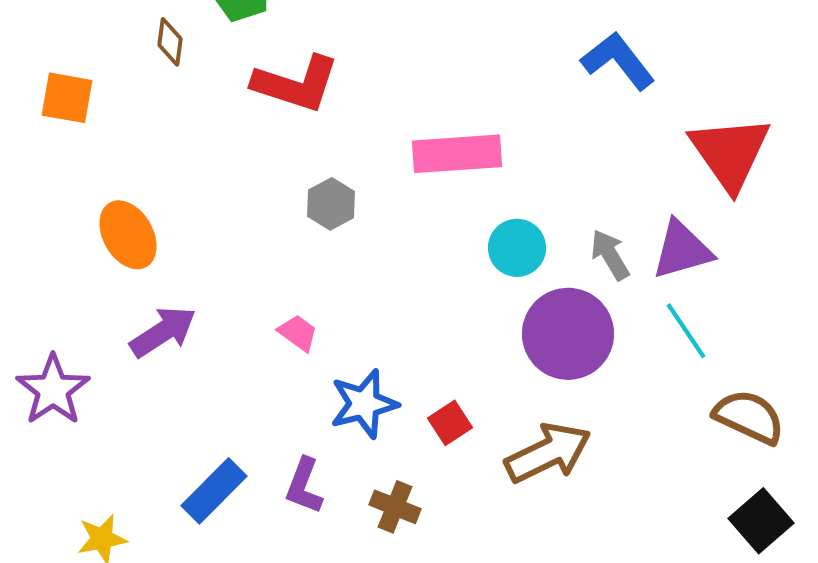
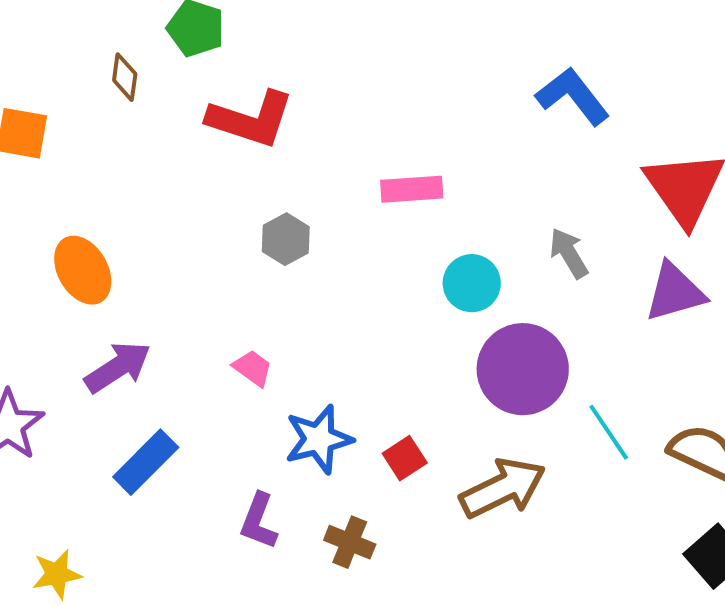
pink rectangle: (457, 154) -> (412, 189), size x0.7
purple triangle: (682, 250) -> (675, 292), moved
gray arrow: (610, 255) -> (569, 253), moved
cyan line: (686, 331) -> (609, 432), moved
blue rectangle: (214, 491) -> (146, 462), moved

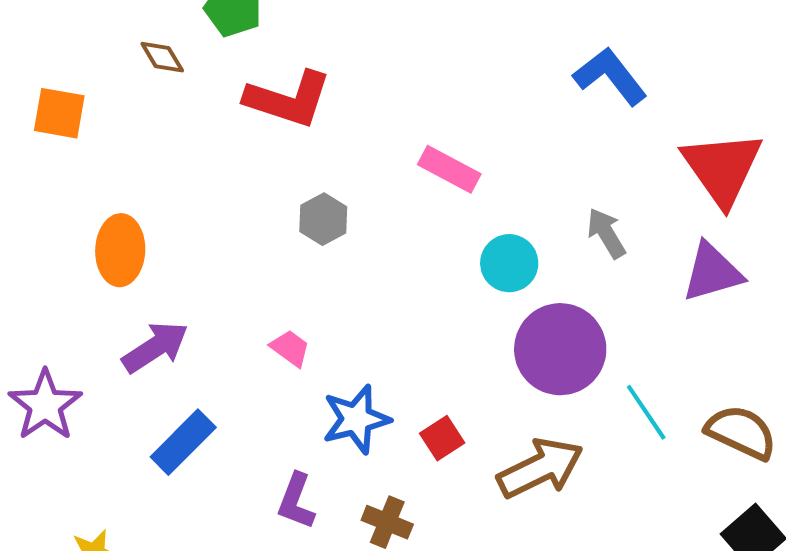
brown diamond: (125, 77) -> (162, 57), turned -39
pink rectangle: (412, 189) -> (449, 169), turned 32
orange ellipse: (83, 270) -> (120, 250), turned 32

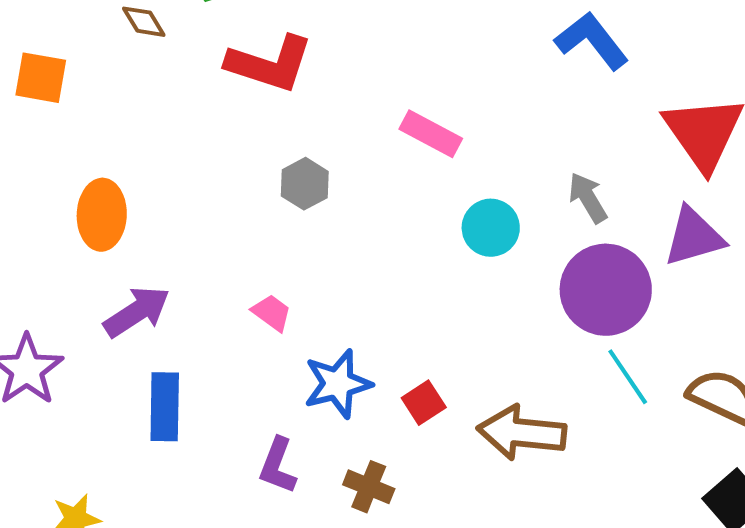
purple circle: (560, 349) -> (606, 290), moved
blue rectangle: (183, 442) -> (165, 407), turned -44
brown arrow: (540, 468) -> (522, 433), turned -148

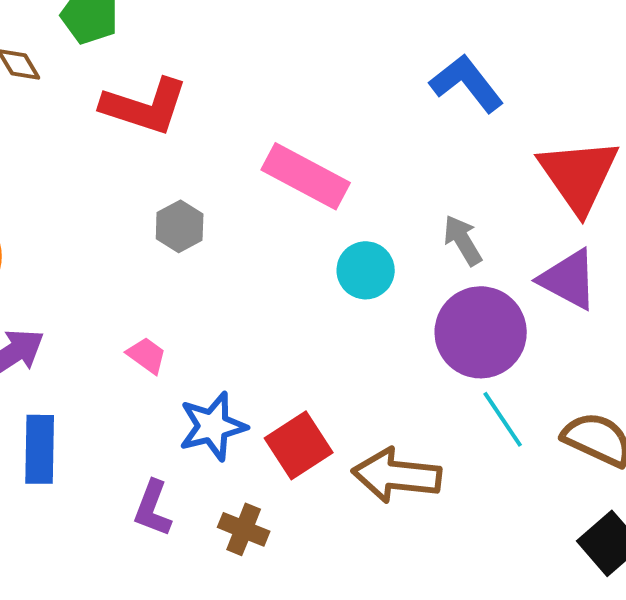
pink rectangle: (431, 134) -> (306, 176), size x1.4
purple triangle: (694, 237) -> (569, 279), turned 44
red square: (424, 403) -> (299, 445), size x1.5

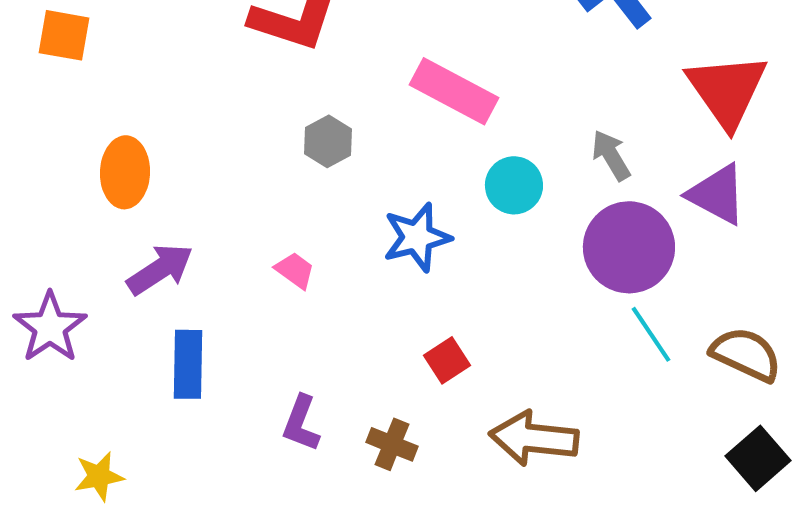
blue star: (213, 426) -> (417, 237), moved
red square: (299, 445) -> (447, 360), size x0.7
brown arrow: (397, 475) -> (534, 438), moved

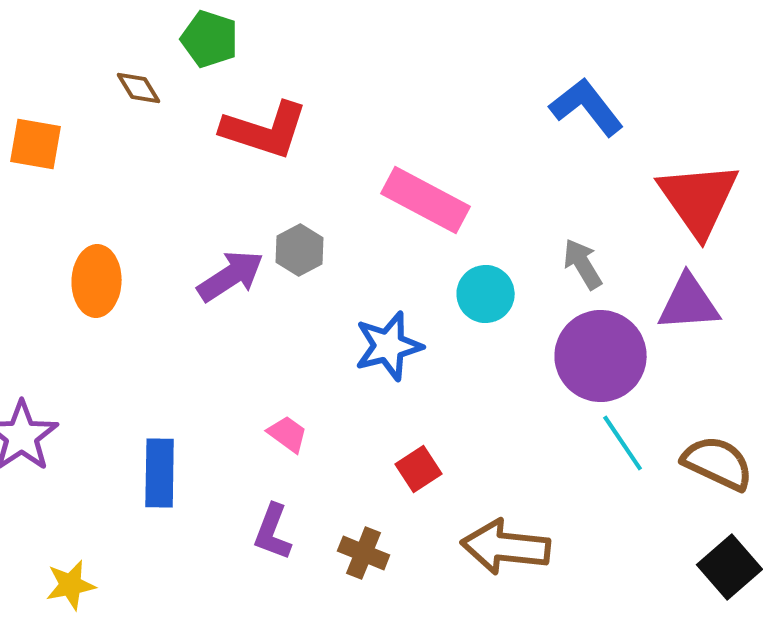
purple triangle: (717, 194) -> (689, 303), turned -32
purple arrow: (160, 269) -> (231, 276), moved
pink trapezoid: (295, 270) -> (288, 434), moved

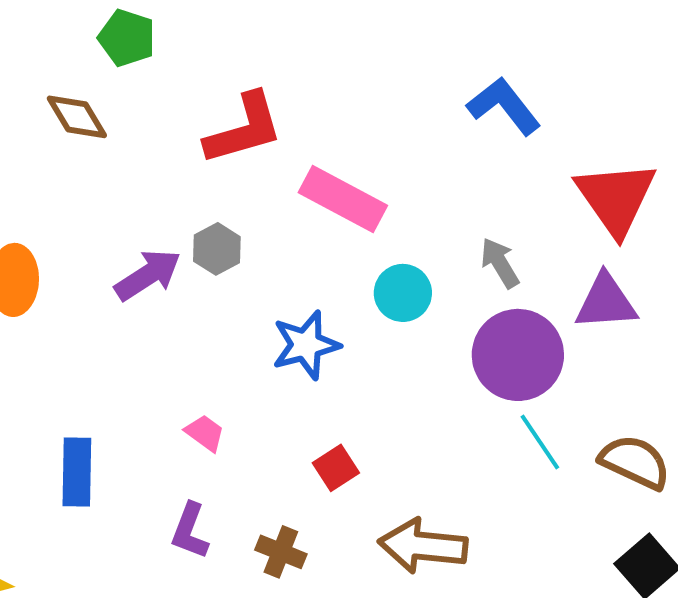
brown diamond: (139, 88) -> (77, 117), moved, size x1.4
red L-shape: (265, 130) -> (244, 129), moved, turned -34

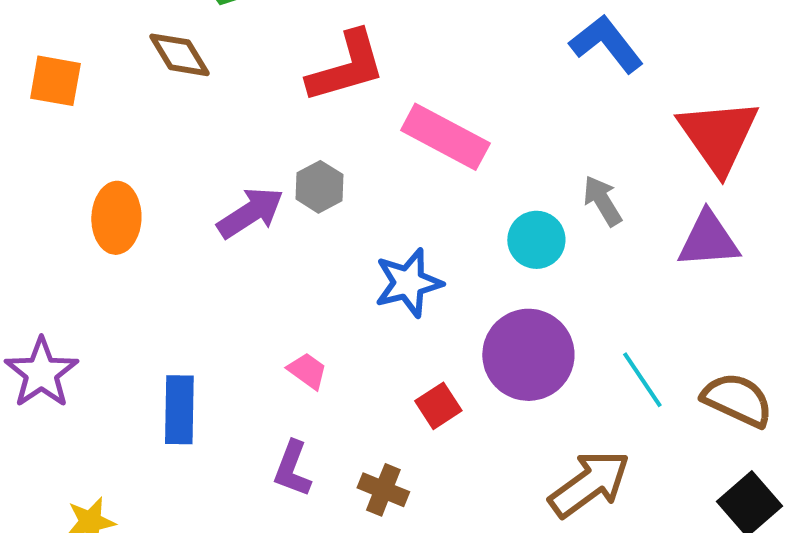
cyan circle: (403, 293) -> (536, 240), moved
purple circle: (518, 355) -> (528, 355), moved
brown arrow: (423, 546) -> (589, 484), moved, turned 138

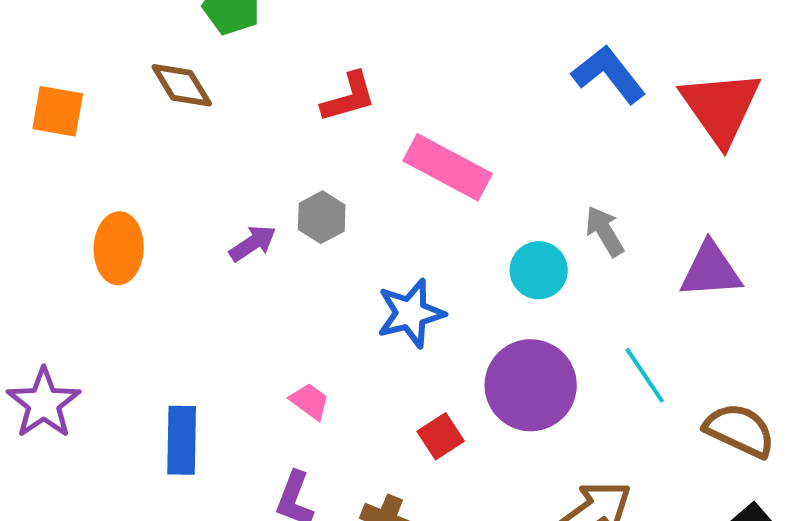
red L-shape: (346, 67) -> (349, 97), size x0.7
red triangle: (718, 136) -> (721, 107), moved
purple arrow: (250, 213) -> (253, 243), size x0.7
cyan line: (642, 380) -> (645, 375), moved

